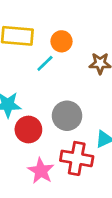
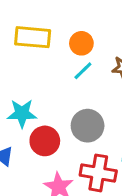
cyan line: (45, 63) -> (83, 71), moved

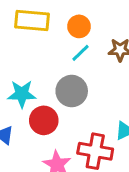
gray circle: (88, 126) -> (72, 91), moved

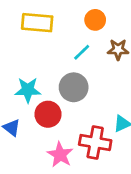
orange circle: (79, 26) -> (95, 20), moved

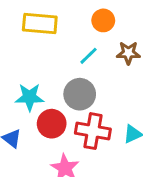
red cross: (95, 143) -> (93, 131), moved

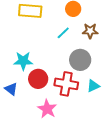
gray circle: (80, 94) -> (80, 60), moved

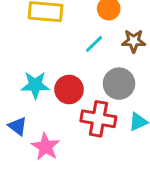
red circle: (38, 79) -> (69, 89), moved
pink star: (47, 109) -> (46, 147), moved

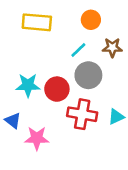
gray circle: (119, 84) -> (88, 75), moved
pink star: (46, 147) -> (37, 138), turned -30

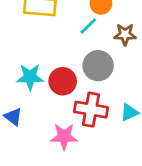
cyan line: (78, 50) -> (88, 26), moved
pink star: (37, 138) -> (64, 137), moved

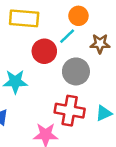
red circle: (63, 81) -> (44, 51), moved

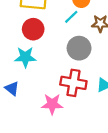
red circle: (44, 51) -> (33, 29), moved

